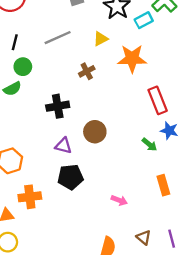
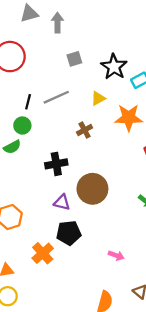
black line: (15, 42) -> (28, 102), moved
brown circle: (95, 132) -> (92, 189), size x1.4
orange cross: (30, 197) -> (43, 253), moved, turned -35

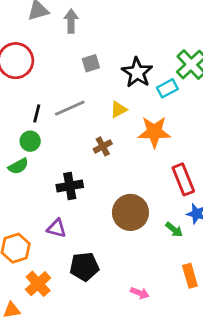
brown circle: (92, 189) -> (130, 212), moved
purple triangle: (62, 202) -> (57, 228), moved
orange cross: (43, 253) -> (38, 284), moved

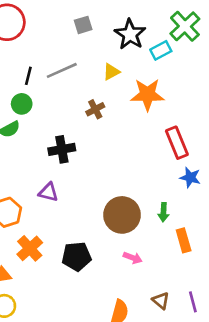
brown circle: (130, 212) -> (122, 215), moved
green arrow: (174, 230) -> (163, 212), moved, turned 54
black pentagon: (84, 267) -> (77, 256), moved

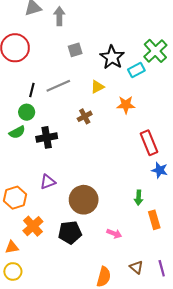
orange star: (147, 95) -> (126, 105), size x0.7
black cross: (62, 149) -> (47, 137), moved
purple triangle: (48, 192) -> (48, 182), turned -35
brown circle: (122, 215) -> (84, 200), moved

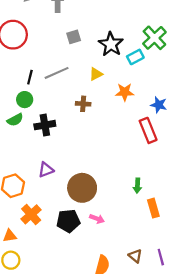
brown cross: (85, 116) -> (83, 104), turned 32
blue star: (160, 170) -> (159, 105), moved
pink arrow: (114, 233) -> (97, 219), moved

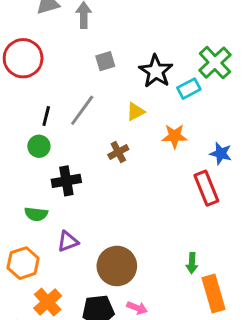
gray line: (57, 73) -> (82, 110), turned -30
brown cross: (83, 104) -> (118, 152), turned -32
green semicircle: (15, 120) -> (36, 214), moved, turned 35
orange rectangle: (153, 208) -> (214, 293), size x1.4

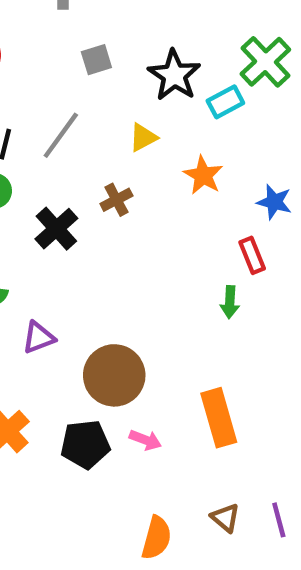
orange star: (175, 136) -> (203, 175), turned 30
black cross: (66, 181) -> (56, 229), moved, turned -32
red rectangle: (206, 188) -> (252, 255), size x0.7
green arrow: (192, 263) -> (230, 302), moved
orange rectangle: (214, 293) -> (219, 418), moved

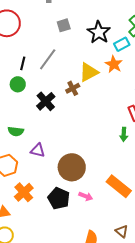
yellow triangle: (143, 137) -> (89, 72), moved, size x1.5
orange star: (203, 175) -> (114, 64), moved
purple triangle: (39, 338) -> (38, 150), turned 35
orange rectangle: (219, 418) -> (119, 186), turned -35
black pentagon: (85, 444) -> (59, 198), turned 30

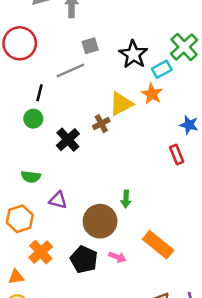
gray line: (48, 59) -> (70, 70), moved, turned 30
green arrow: (124, 134) -> (126, 199), moved

